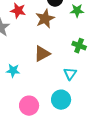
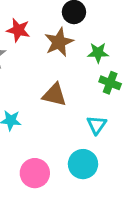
green star: (77, 11) -> (98, 53), moved
brown triangle: (42, 54) -> (54, 95), turned 42

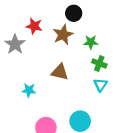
cyan triangle: (97, 125) -> (100, 85), moved

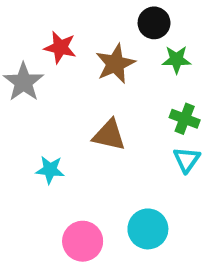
black circle: (74, 13) -> (154, 23), moved
green star: (91, 42) -> (176, 60), moved

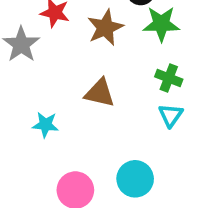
green star: (176, 60) -> (161, 24), size x1.4

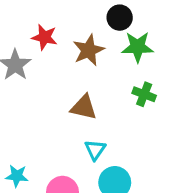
cyan triangle: (171, 115) -> (95, 150), moved
cyan star: (45, 125) -> (17, 176), moved

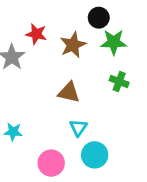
cyan star: (17, 176) -> (13, 132), moved

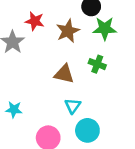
green cross: (119, 82) -> (97, 64), moved

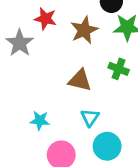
cyan star: (14, 110) -> (40, 120), moved

